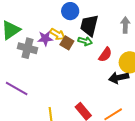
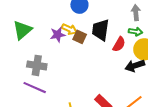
black trapezoid: (89, 25) -> (100, 30), moved
green arrow: (85, 41) -> (136, 32), moved
gray cross: (27, 48) -> (37, 65), moved

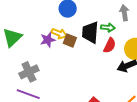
green arrow: (136, 32) -> (108, 28), moved
gray cross: (37, 65) -> (29, 72), turned -30

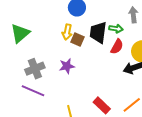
yellow arrow: (59, 34) -> (67, 32), turned 77
purple star: (48, 40) -> (67, 66), moved

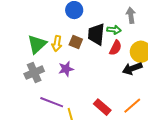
yellow arrow: (67, 32) -> (57, 44), moved
green triangle: (20, 33) -> (37, 44), moved
purple line: (33, 91) -> (52, 102), moved

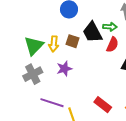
black trapezoid: (96, 34) -> (92, 32), turned -30

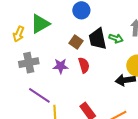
yellow arrow: (54, 44) -> (19, 34), moved
red semicircle: (112, 45) -> (84, 65), moved, turned -56
green triangle: (34, 46) -> (40, 24), moved

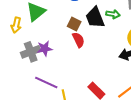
red semicircle: (84, 65) -> (78, 40), moved
purple star: (61, 66) -> (45, 49), moved

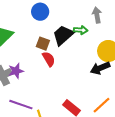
black trapezoid: (95, 18) -> (63, 35), turned 75

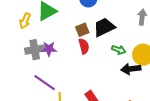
green arrow: (81, 30) -> (119, 50), moved
brown square: (43, 44) -> (82, 30), turned 32

